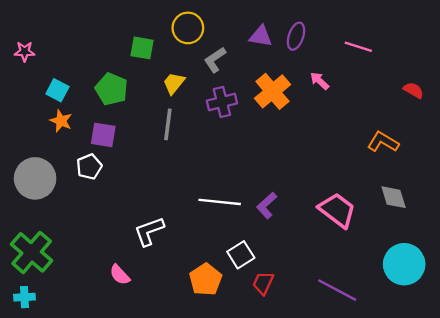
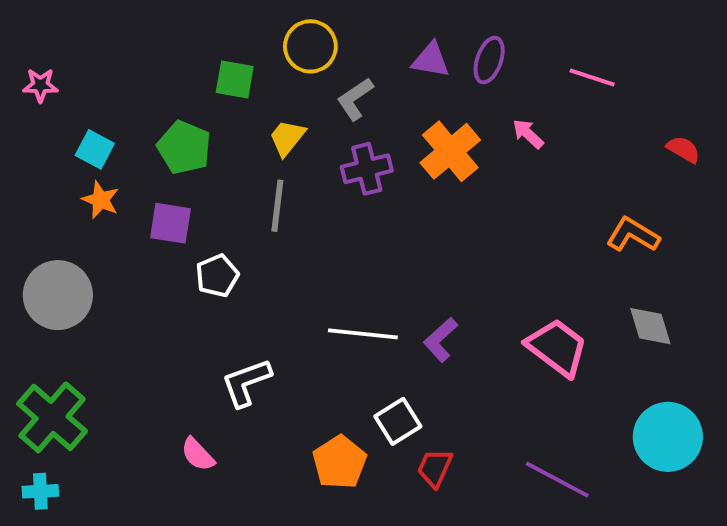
white pentagon: (89, 167) -> (217, 276), moved

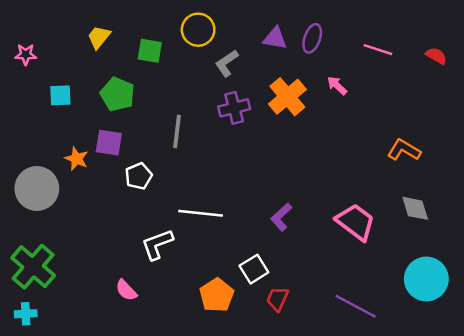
yellow trapezoid: (287, 138) -> (99, 37), moved
cyan square: (95, 149) -> (60, 95), turned -30
red semicircle: (683, 149) -> (436, 56), moved
orange star: (101, 200) -> (77, 159), moved
white line: (363, 334) -> (201, 213), moved

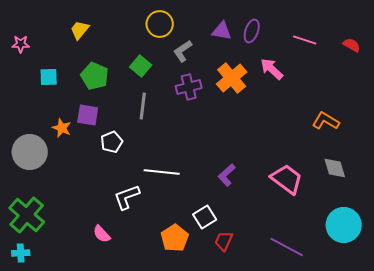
green square: (150, 51) -> (141, 66), moved, turned 30
pink arrow: (337, 86) -> (272, 69), size x1.4

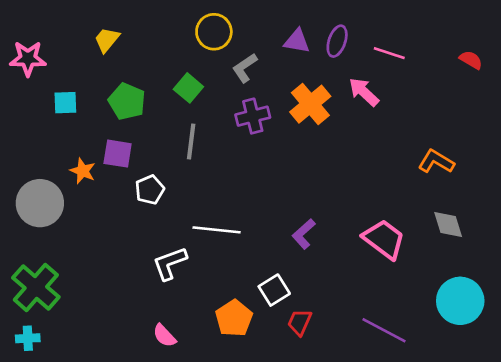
pink line: (305, 40) -> (389, 53), moved
pink star: (21, 44) -> (28, 59), size x1.5
pink semicircle: (102, 234) -> (164, 336), moved

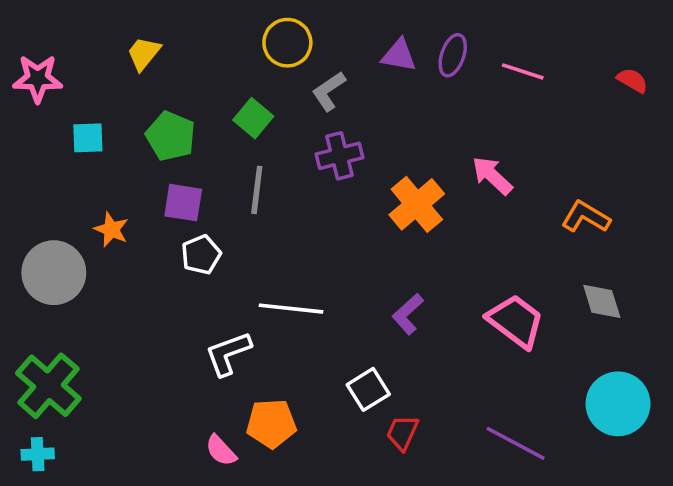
pink arrow: (364, 92) -> (492, 176), moved
orange cross: (310, 104) -> (417, 204), moved
purple square: (118, 154) -> (183, 203), moved
orange pentagon: (234, 318) -> (271, 424), moved, turned 30

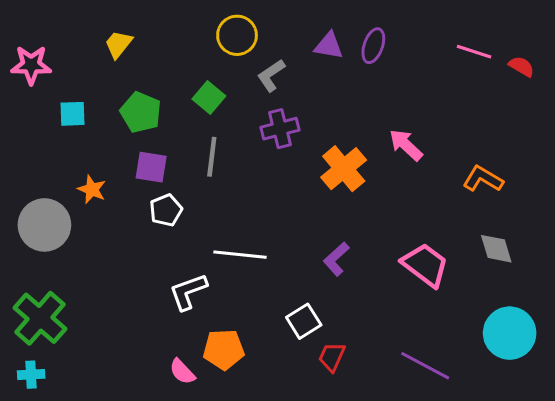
pink line: (523, 71) -> (474, 52), moved

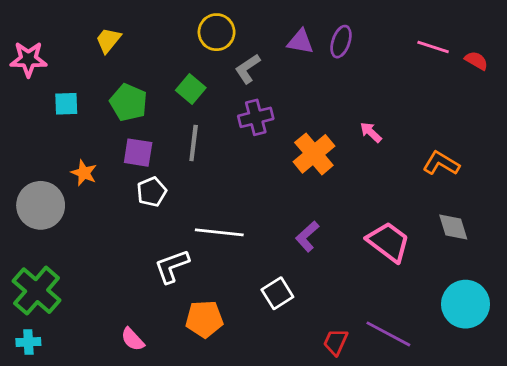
pink arrow: (406, 145) -> (371, 132), size x0.7
red trapezoid: (332, 357) -> (336, 342), moved
pink semicircle: (182, 372) -> (133, 339), moved

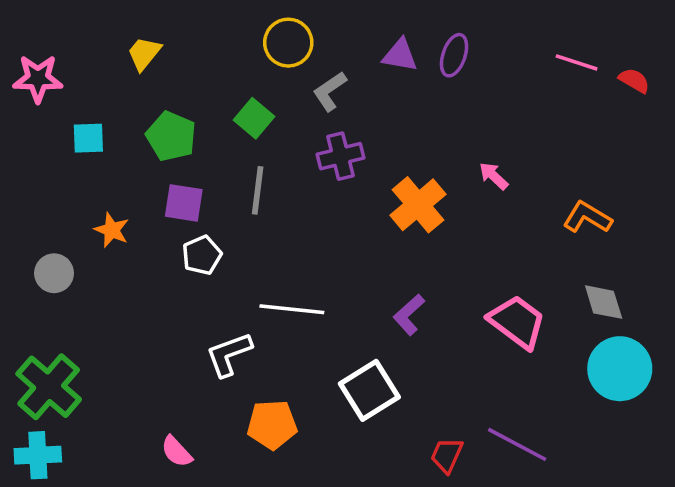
gray circle: (41, 205) -> (54, 273), size x0.6
white square: (277, 293) -> (369, 390), size x1.4
cyan circle: (466, 304) -> (620, 369), moved
cyan cross: (28, 342) -> (38, 455), size x1.4

